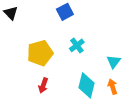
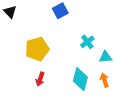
cyan cross: (77, 45) -> (87, 42), moved
cyan triangle: (114, 62) -> (105, 57), turned 48

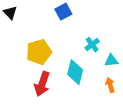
red arrow: (40, 79) -> (42, 84), size x1.6
cyan diamond: (80, 79) -> (75, 72), moved

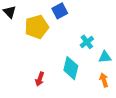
yellow pentagon: (39, 52) -> (37, 27), moved
red arrow: (42, 84) -> (40, 79), size x0.6

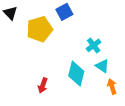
cyan triangle: (105, 57) -> (102, 66), moved, turned 40

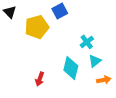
cyan triangle: (102, 66) -> (95, 61), turned 48
orange arrow: (112, 86) -> (104, 80), turned 96

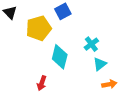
cyan diamond: (71, 68) -> (60, 57), moved

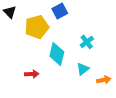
cyan triangle: (100, 64) -> (83, 69), moved
red arrow: (42, 83) -> (32, 74), moved, turned -112

